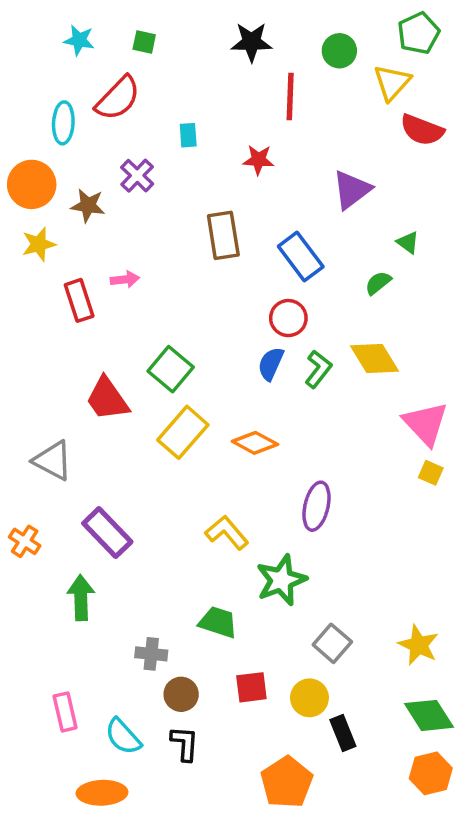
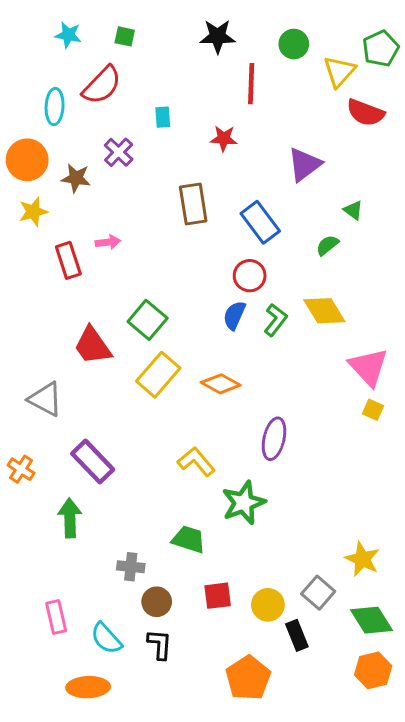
green pentagon: (418, 33) -> (381, 49), moved
gray square: (332, 643) -> (318, 593), moved

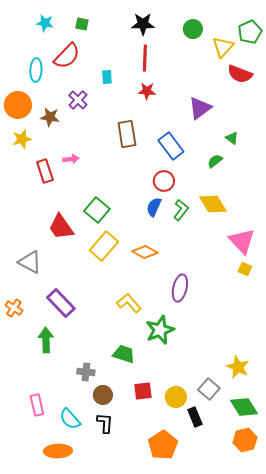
red line: (251, 84) -> (145, 58), moved

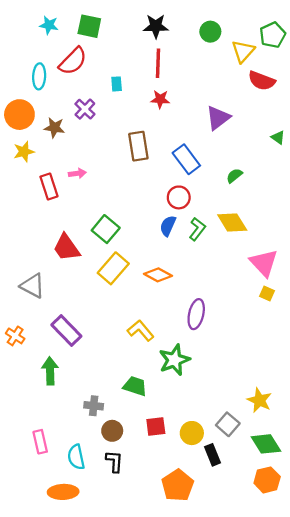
green square: (82, 24) -> (89, 26), size x1.6
green triangle: (232, 138) -> (278, 137), moved
cyan semicircle: (70, 419) -> (76, 457), turned 30

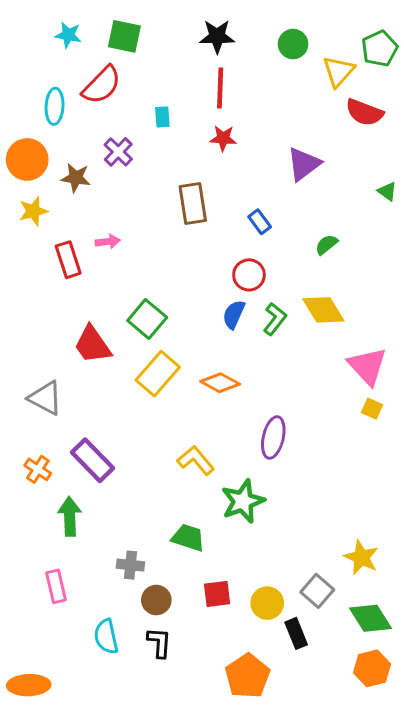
blue rectangle: (186, 159) -> (260, 222), size x0.6
orange cross: (15, 336) -> (38, 469), moved
pink rectangle: (40, 442) -> (56, 586), moved
orange ellipse: (63, 492) -> (29, 685), moved

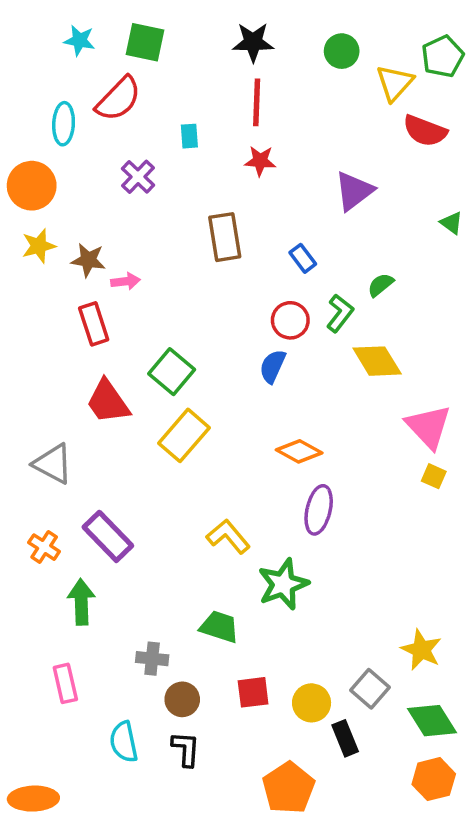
brown star: (76, 178) -> (88, 260), moved
red rectangle: (68, 260) -> (94, 324), moved
green L-shape: (275, 319) -> (340, 313), moved
orange diamond: (220, 383) -> (299, 451), moved

